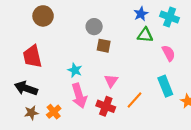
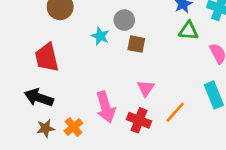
cyan star: (75, 70) -> (100, 36), moved

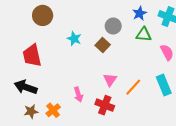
gray circle: (124, 20) -> (113, 26), moved
brown square: (136, 44) -> (103, 45), turned 32
pink arrow: (106, 107) -> (78, 95), size x0.6
orange line: (175, 112) -> (133, 87), moved

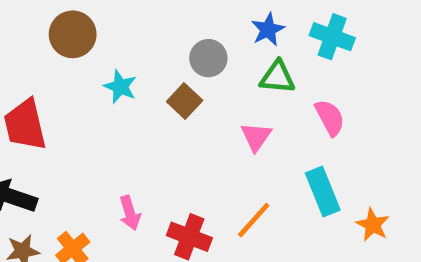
brown circle: (43, 15) -> (73, 34), moved
pink triangle: (110, 80) -> (256, 137), moved
orange line: (133, 87) -> (254, 220), moved

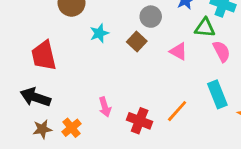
green triangle: (277, 77) -> (205, 28), moved
cyan star: (120, 87) -> (99, 33), turned 30
pink triangle: (256, 137) -> (178, 51), moved, turned -36

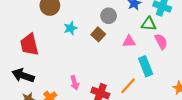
pink triangle: (178, 51) -> (129, 42), turned -32
cyan rectangle: (217, 94) -> (146, 66), moved

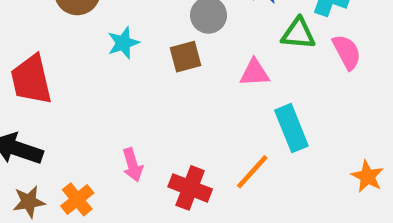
brown square: (98, 34) -> (185, 57), turned 32
pink semicircle: (161, 42) -> (347, 52), moved

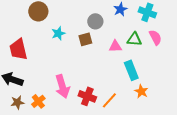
green triangle: (298, 34) -> (134, 39), moved
pink arrow: (133, 165) -> (62, 86), size x1.6
orange line: (252, 172) -> (109, 100), moved
orange star: (367, 176) -> (141, 91), moved

